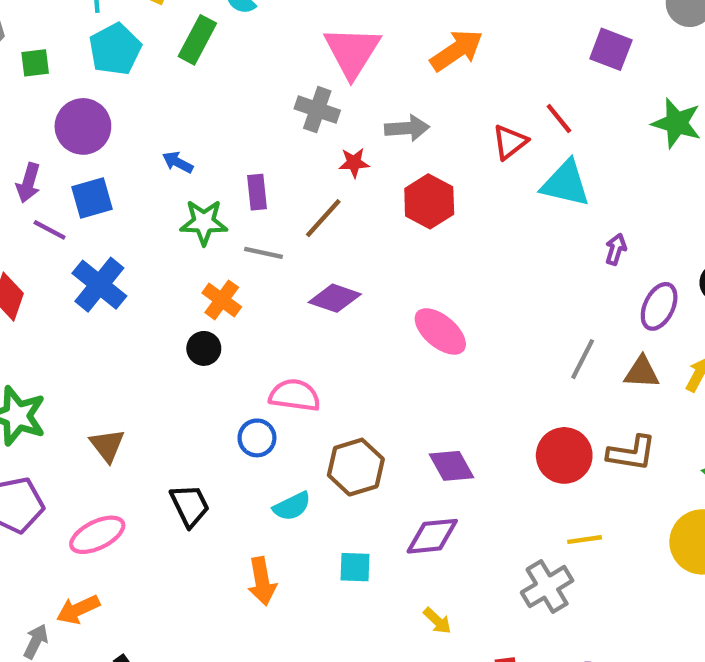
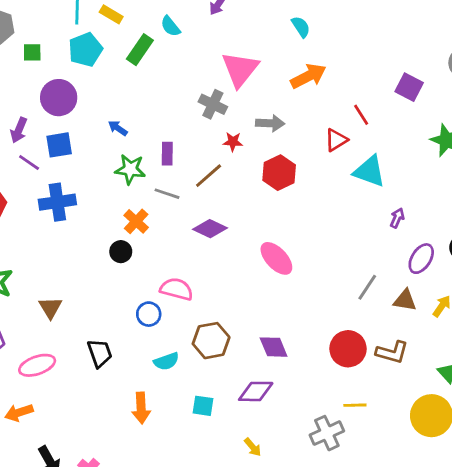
red line: (559, 119) -> (361, 115), moved
blue cross: (99, 285) -> (57, 202), turned 36

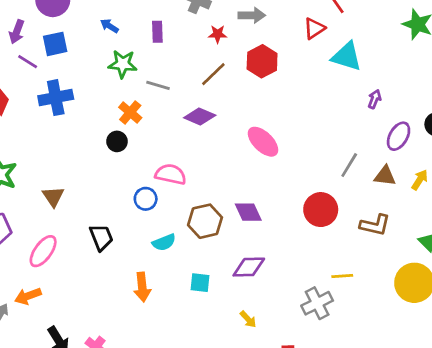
purple rectangle: (167, 154) -> (157, 32), moved
brown line: (209, 176) -> (213, 74), moved
purple diamond: (274, 347) -> (248, 212), moved
red circle: (348, 349) -> (321, 210), moved
pink ellipse: (37, 365) -> (43, 251), turned -32

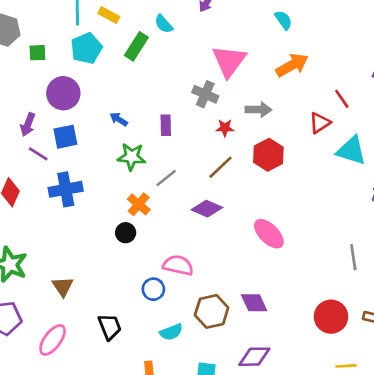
gray line: (158, 85) -> (166, 178), turned -55
gray line: (349, 165) -> (353, 257), turned -40
red circle: (321, 210) -> (331, 317), moved

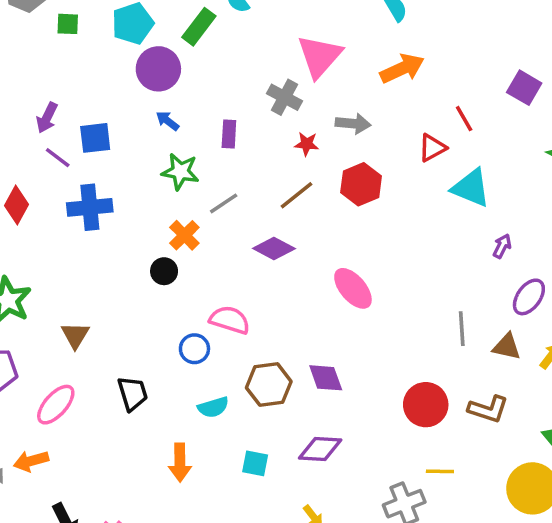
purple circle: (63, 93) -> (158, 69), moved

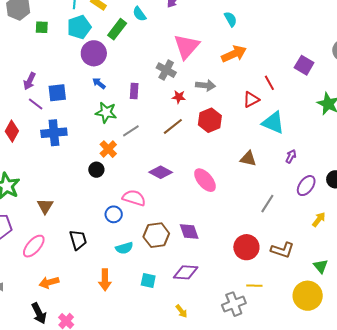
purple diamond: (274, 248) -> (161, 172), moved
gray line: (462, 329) -> (267, 204), turned 36
brown triangle: (507, 347) -> (248, 159), moved
orange arrow: (31, 461) -> (49, 282), moved

